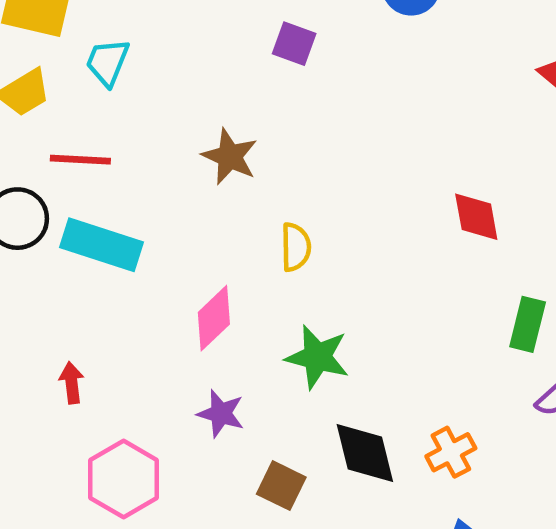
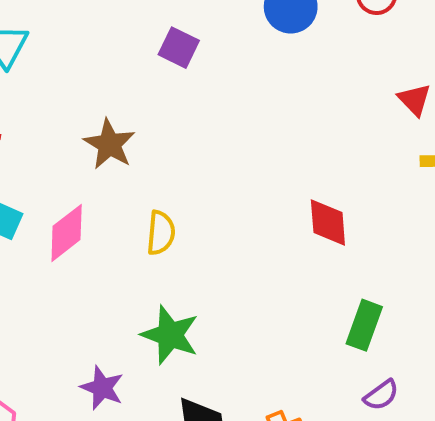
pink diamond: (214, 318) -> (67, 233), moved
purple star: (221, 414) -> (102, 388), moved

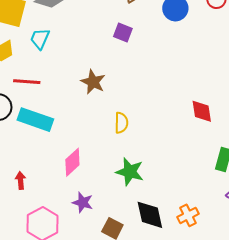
pink diamond: (67, 233) -> (72, 162), moved
purple star: (102, 388) -> (83, 202), moved

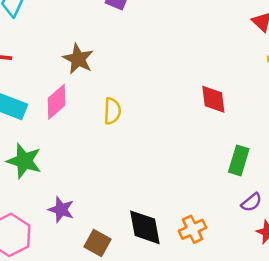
pink diamond: (72, 162) -> (57, 102), moved
green star: (130, 172) -> (24, 161), moved

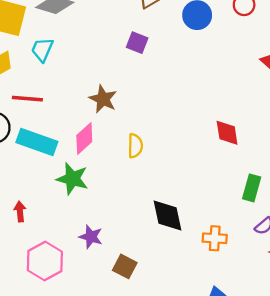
green star: (24, 161) -> (72, 179), moved
black diamond: (145, 227) -> (168, 215), moved
orange cross: (193, 229) -> (215, 238), moved, turned 30

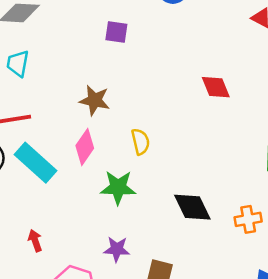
red diamond: (227, 133) -> (216, 87), moved
cyan rectangle: (37, 142) -> (35, 163), turned 36
green star: (72, 179) -> (118, 187), moved

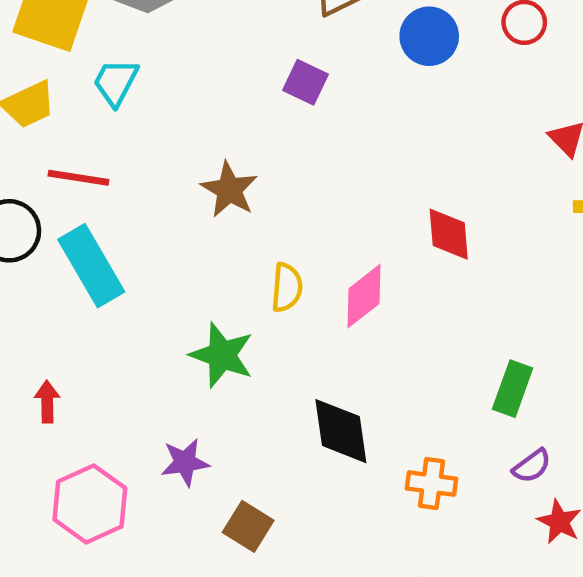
pink diamond: (85, 147) -> (364, 296), moved
purple star: (117, 249) -> (185, 462), turned -30

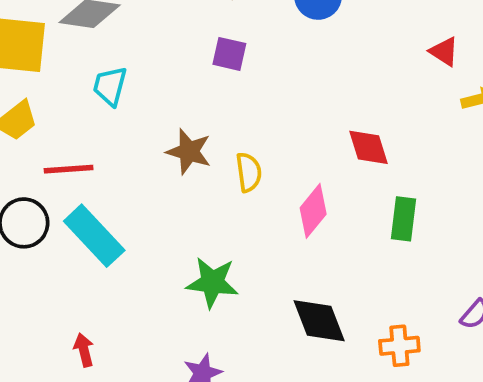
cyan trapezoid: (116, 82) -> (110, 86), moved
yellow semicircle: (287, 287) -> (249, 172), moved
green rectangle: (513, 389) -> (404, 219), moved

